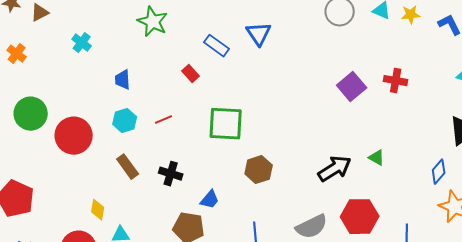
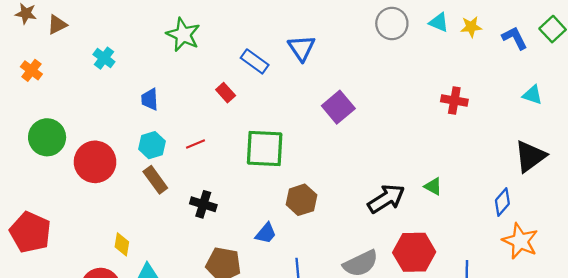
purple square: (352, 87) -> (338, 107), moved
brown rectangle: (128, 167) -> (155, 180), moved
blue trapezoid: (210, 200) -> (266, 233), moved

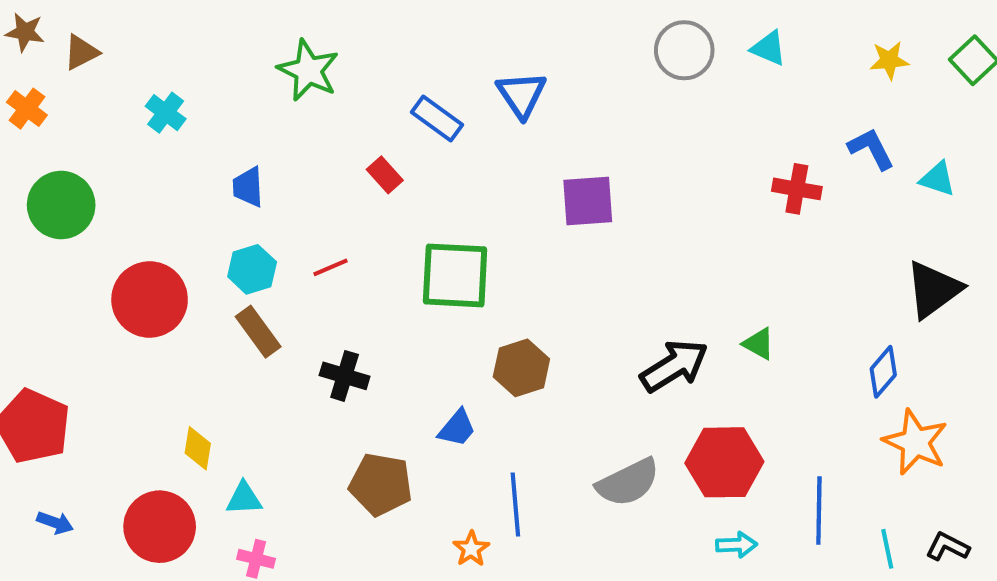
yellow star: (471, 27) -> (889, 60), moved
blue L-shape: (515, 38) -> (871, 149), moved
orange cross: (31, 70) -> (27, 109), moved
purple square: (338, 107) -> (588, 201), turned 36
green circle: (47, 137) -> (61, 205), moved

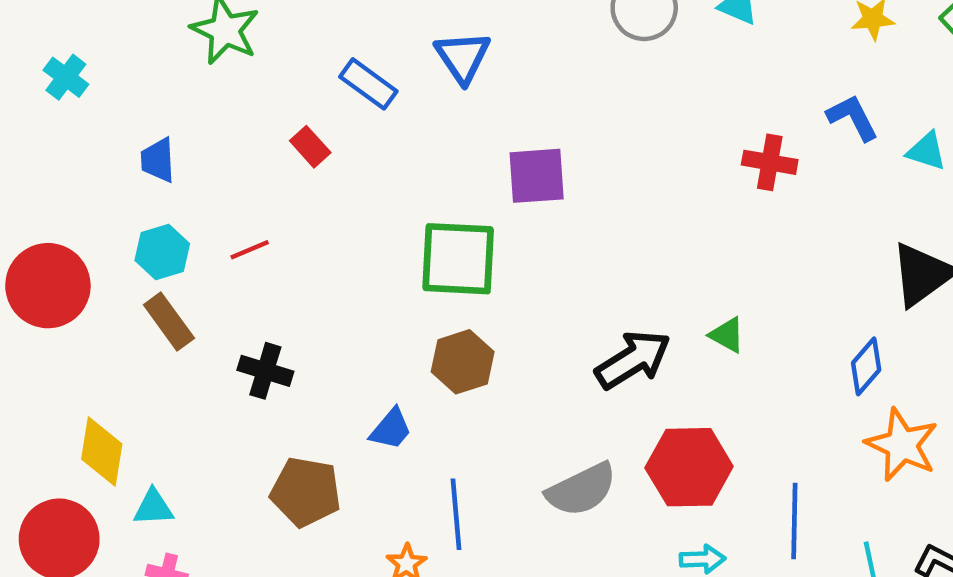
green square: (455, 275) -> (458, 259), moved
yellow diamond: (198, 448) -> (102, 452), size x1.4

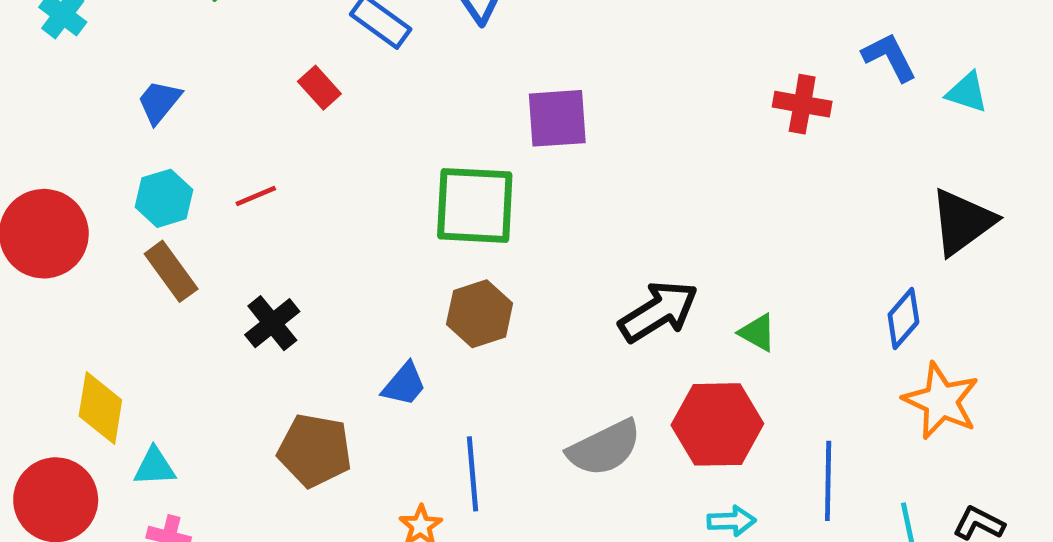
blue trapezoid: (158, 160) -> (159, 102), turned 42
green triangle: (727, 335) -> (757, 333), moved
black cross: (265, 371) -> (272, 323), turned 34

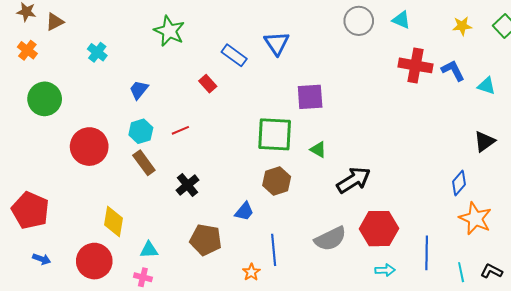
red cross: (802, 104) -> (415, 65), moved, size x1.4
black triangle: (962, 222) -> (484, 141), size x0.7
green triangle: (757, 333) -> (318, 150), moved
cyan triangle: (155, 467) -> (149, 250), moved

